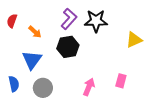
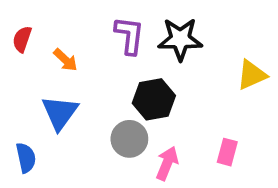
purple L-shape: (69, 19) -> (129, 35), turned -35
black hexagon: (68, 47) -> (154, 99), moved
gray circle: (43, 88) -> (129, 139), moved

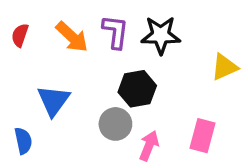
orange arrow: (65, 60) -> (72, 37), moved, size x1.5
pink rectangle: (227, 152) -> (203, 136), size x1.4

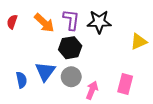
black hexagon: (137, 89) -> (70, 48), moved
blue triangle: (53, 101) -> (45, 72), moved
blue semicircle: (23, 141) -> (21, 80), moved

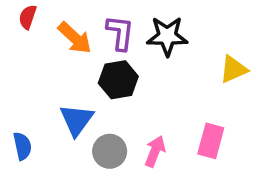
red semicircle: (12, 22) -> (28, 17), moved
gray circle: (71, 77) -> (110, 151), moved
blue semicircle: (21, 80) -> (22, 146), moved

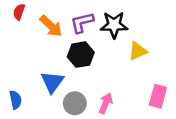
purple L-shape: (120, 33) -> (82, 23), turned -110
yellow triangle: (233, 69) -> (138, 51), moved
pink rectangle: (211, 141) -> (158, 96), moved

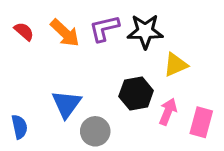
red semicircle: (19, 12) -> (24, 31), moved, turned 112
black hexagon: (81, 55) -> (136, 93), moved
pink arrow: (106, 103) -> (168, 112), moved

